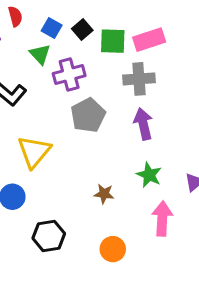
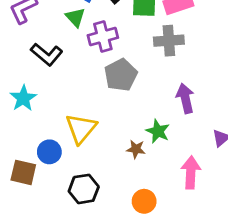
purple arrow: (143, 124) -> (185, 98), moved
yellow triangle: (34, 152) -> (81, 129), moved
green star: (149, 175) -> (158, 131), moved

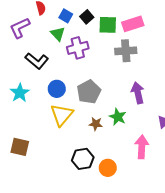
gray pentagon: (121, 75) -> (89, 92), moved
brown star: (136, 149) -> (96, 124), moved
blue circle: (49, 152) -> (57, 89), moved
black hexagon: (84, 189) -> (83, 159), moved

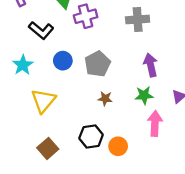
yellow triangle: (62, 115) -> (43, 101), moved
green star: (118, 117) -> (144, 95), moved, turned -30
brown square: (20, 147) -> (48, 148), moved, turned 36

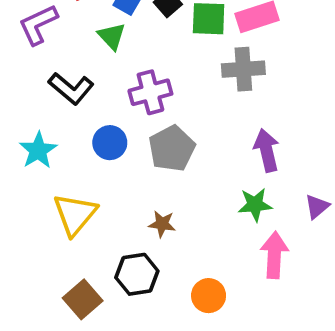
purple cross: (86, 16) -> (150, 92), moved
brown star: (105, 99) -> (162, 224), moved
black hexagon: (91, 137) -> (137, 274), moved

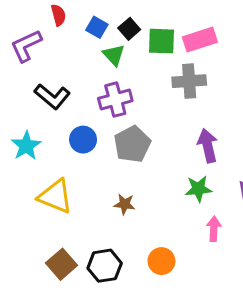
green triangle: (112, 36) -> (114, 55), moved
yellow triangle: (75, 214) -> (55, 196), turned -48
pink arrow: (274, 255) -> (214, 229), size x0.7
black hexagon: (137, 274) -> (105, 266), moved

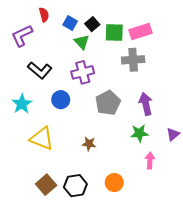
gray pentagon: (132, 144) -> (108, 103), moved

